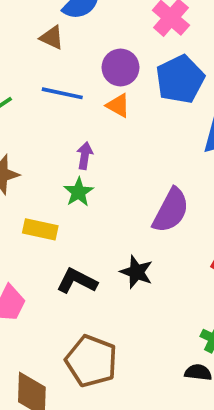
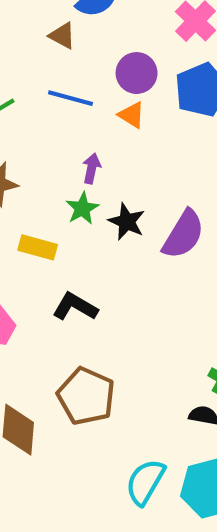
black star: (136, 272) -> (127, 222), moved

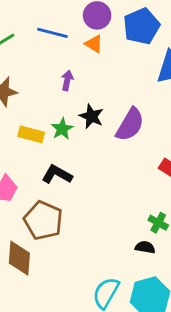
green star: (82, 208) -> (62, 129), moved
brown pentagon: (86, 396) -> (43, 220), moved

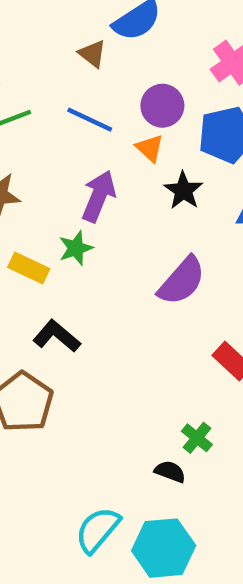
purple arrow: (67, 80) -> (99, 196), size x1.6
black star: (91, 116) -> (183, 191), moved
green star: (62, 129) -> (76, 248), moved

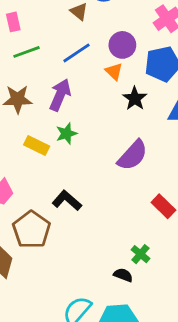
blue line: (90, 120) -> (77, 53), turned -60
purple arrow: (99, 196) -> (60, 95), moved
black L-shape: (57, 336) -> (67, 200), moved

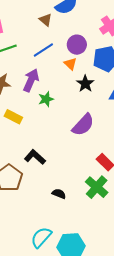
green star: (66, 134) -> (46, 99), moved
green cross: (140, 254) -> (97, 187), moved, size x1.6
black semicircle: (123, 275) -> (59, 194), moved

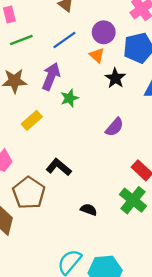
yellow rectangle: (13, 117) -> (32, 120), turned -66
purple semicircle: (83, 125) -> (114, 127), size x0.7

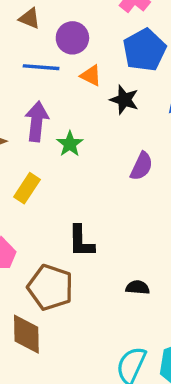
purple circle: (104, 32) -> (72, 38), moved
blue line: (64, 40) -> (41, 67), turned 55
black L-shape: (59, 167) -> (81, 241), turned -115

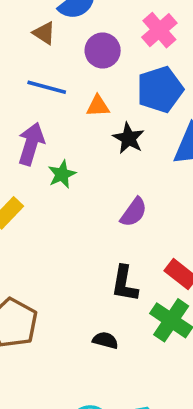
purple circle: (72, 38) -> (103, 51), moved
orange triangle: (91, 76) -> (98, 106), turned -40
black L-shape: (81, 241) -> (125, 284), moved

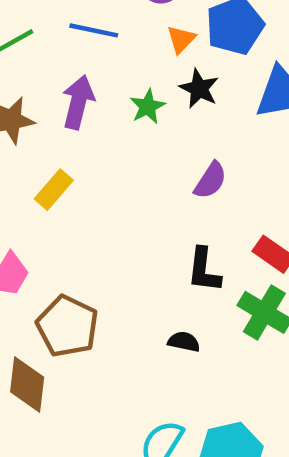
orange triangle: (98, 106) -> (181, 39), moved, turned -40
green star: (62, 174) -> (148, 107), moved

